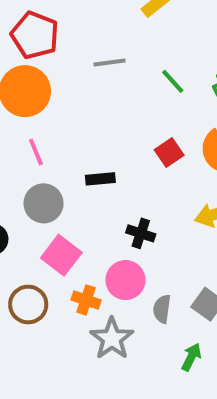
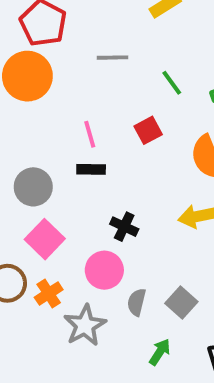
pink line: (36, 152) -> (90, 134), moved
red square: (169, 153) -> (148, 130), moved
orange cross: (86, 300) -> (49, 293), moved, turned 32

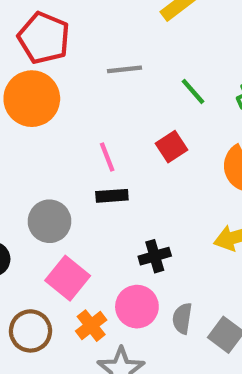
black cross: (124, 227) -> (155, 256), turned -36
orange cross: (49, 293) -> (91, 326), moved
gray semicircle: (137, 302) -> (182, 318), moved

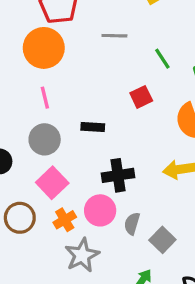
pink line: (107, 157) -> (45, 98), moved
black cross: (155, 256) -> (118, 175), size x1.4

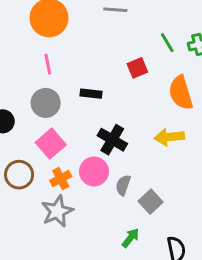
green line: (162, 59) -> (167, 43), moved
black cross: (118, 175) -> (112, 140), turned 36
gray star: (82, 255) -> (57, 211), moved

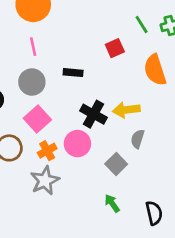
yellow arrow: (169, 137) -> (126, 110), moved
gray semicircle: (123, 185) -> (138, 139), moved
gray square: (151, 202) -> (116, 164), moved
green arrow: (131, 238) -> (112, 203), turned -72

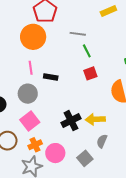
green line: (142, 25) -> (87, 51), moved
black rectangle: (73, 73) -> (51, 77), moved
black cross: (93, 114) -> (71, 121), turned 30
pink circle: (77, 144) -> (55, 153), moved

